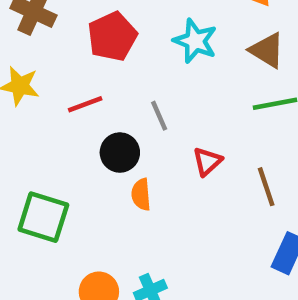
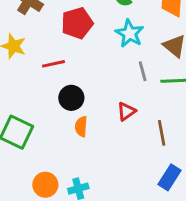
gray line: (159, 116) -> (143, 71), moved

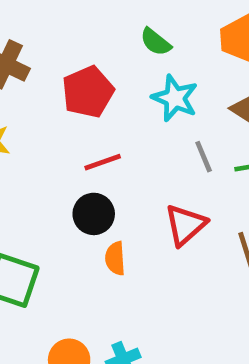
red line: (54, 64) -> (103, 162), moved
red triangle: (126, 111) -> (185, 225), size x1.4

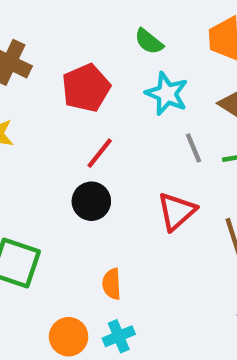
red line: (103, 162) -> (100, 153), turned -32
orange semicircle: (115, 258) -> (112, 284), moved

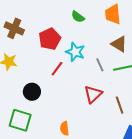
cyan star: (167, 94) -> (75, 52), moved
black circle: (91, 201) -> (32, 92), moved

